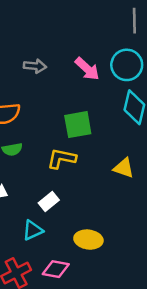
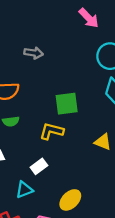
pink arrow: (87, 69) -> (89, 18), moved
yellow ellipse: (88, 240) -> (70, 200), turned -55

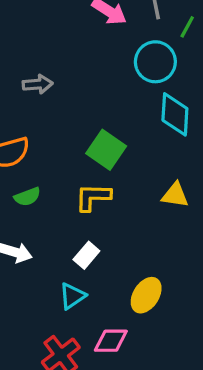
green square: (67, 104) -> (106, 150), turned -35

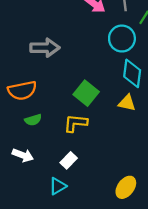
gray arrow: (38, 84) -> (45, 48), size x1.5
yellow triangle: (175, 195) -> (127, 103), moved
yellow ellipse: (146, 295) -> (126, 187), moved

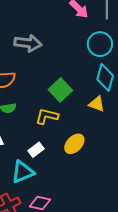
cyan triangle: (58, 186) -> (23, 172), size x1.4
yellow ellipse: (126, 187) -> (74, 144), moved

